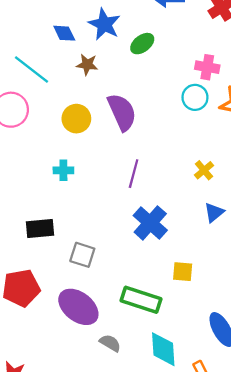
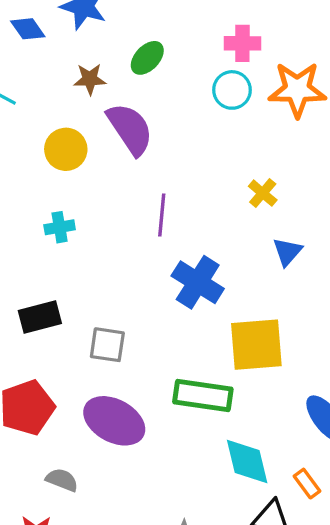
green ellipse: (142, 44) -> (147, 58), moved
brown star: (87, 65) -> (90, 79), moved
yellow square: (183, 272) -> (256, 345), size x1.8
gray semicircle: (110, 343) -> (62, 480), moved

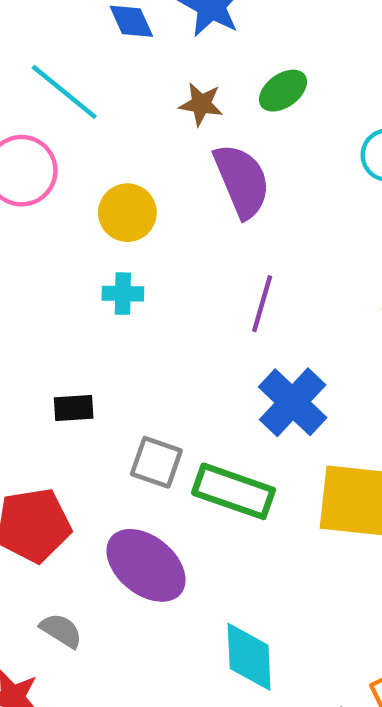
yellow circle: (66, 149) -> (127, 213), moved
black rectangle: (40, 317) -> (74, 408), size x0.7
green rectangle: (203, 395) -> (234, 491), moved
cyan diamond: (247, 461) -> (249, 657), moved

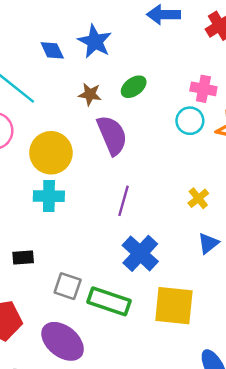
yellow circle: (127, 213) -> (51, 153), size x1.4
cyan cross: (123, 294) -> (49, 196), size x1.4

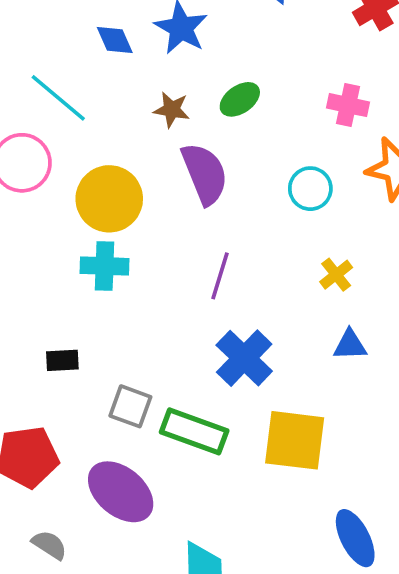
cyan circle: (190, 121) -> (310, 189), moved
blue triangle: (208, 243) -> (350, 345), turned 35

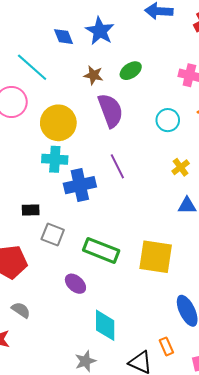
purple line: (220, 276) -> (117, 166), turned -45
blue cross: (244, 358) -> (80, 185), moved, turned 32
gray square: (130, 406) -> (53, 235), moved
purple ellipse: (121, 492) -> (75, 284), moved, size x0.6

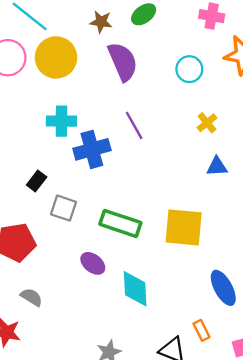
yellow circle: (58, 123) -> (56, 57), moved
black rectangle: (31, 210) -> (37, 181), turned -48
cyan diamond: (105, 325) -> (135, 289), moved

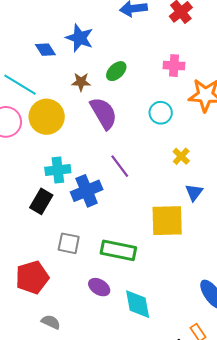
blue triangle: (217, 167) -> (194, 192), turned -42
black rectangle: (37, 181) -> (41, 201), moved, size x1.4
yellow square: (184, 227) -> (167, 221), moved

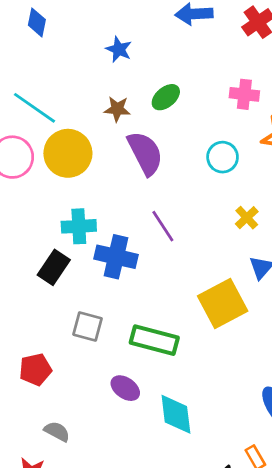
blue star: (80, 38) -> (119, 49), size x0.7
blue diamond: (45, 50) -> (37, 22), moved, turned 40
blue cross: (87, 191) -> (116, 257), turned 32
yellow square: (167, 221) -> (223, 304), turned -30
red pentagon: (32, 277) -> (35, 369), size x0.7

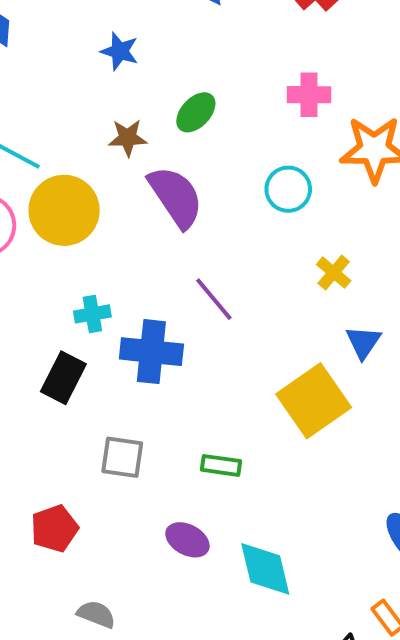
cyan cross: (79, 226) -> (92, 314), size x0.7
green rectangle: (154, 340) -> (221, 465), size x0.6

